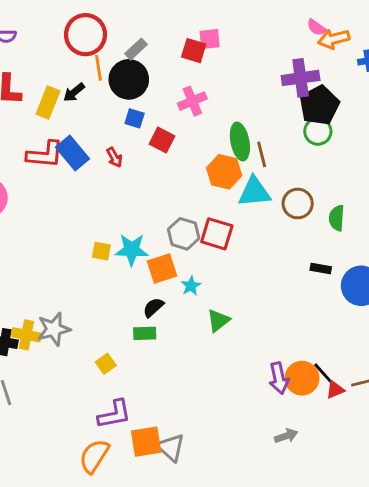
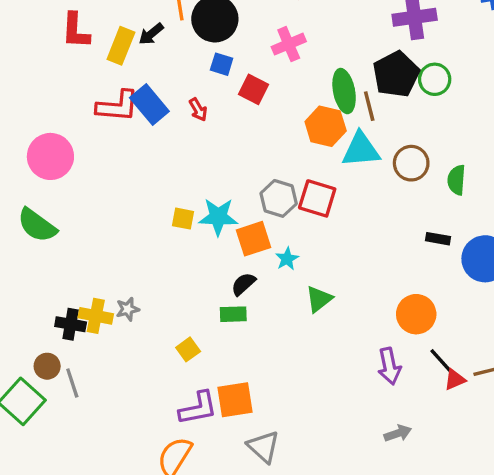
black pentagon: (319, 105) -> (396, 74), moved
gray star: (54, 329) -> (128, 309), size x0.6
orange circle: (302, 378) -> (416, 314), moved
orange square: (146, 442) -> (235, 400), moved

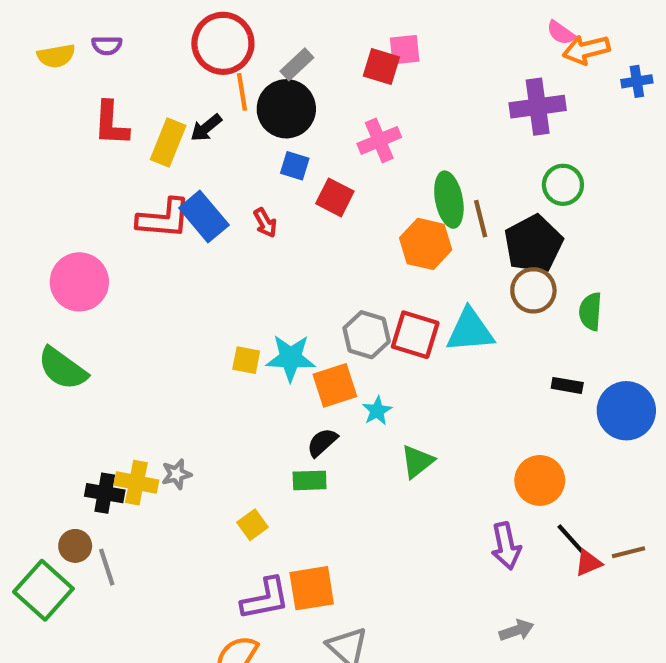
black pentagon: (396, 74) -> (533, 244), moved
cyan triangle: (361, 150) -> (470, 331), moved

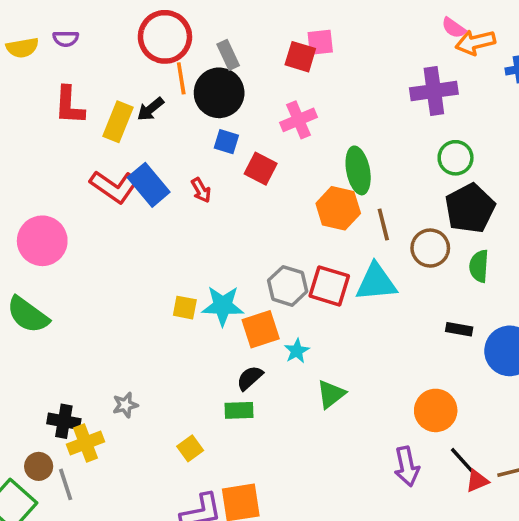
gray rectangle: (297, 64) -> (228, 55), turned -72
red L-shape: (164, 219) -> (114, 187), turned 30
brown line: (481, 219) -> (383, 225), moved
black pentagon: (533, 244) -> (470, 208), moved
yellow cross: (136, 483) -> (86, 443), moved, turned -32

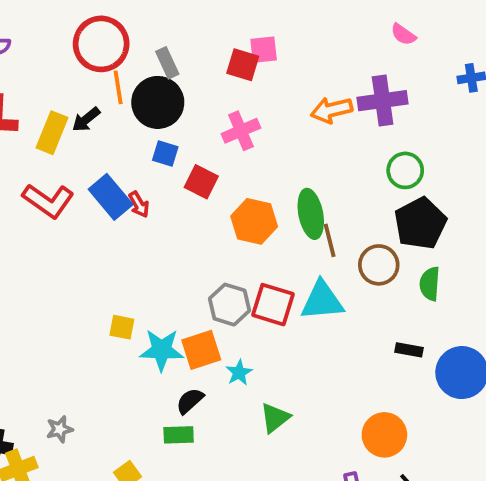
orange arrow: (475, 42) -> (332, 110), moved
green ellipse: (358, 170) -> (311, 214), moved
blue rectangle: (149, 185) -> (111, 197), moved
orange hexagon: (338, 208) -> (254, 221), moved
cyan star: (223, 306) -> (162, 350), moved

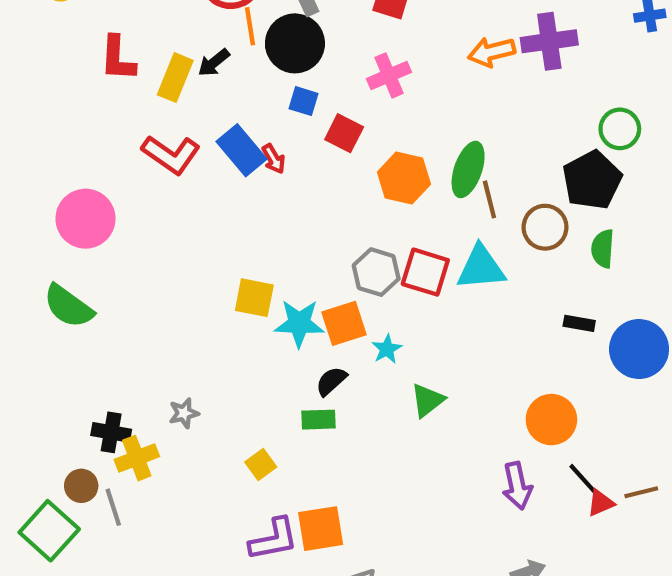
green circle: (405, 170) -> (620, 129), moved
green ellipse: (311, 214) -> (468, 169), turned 30
yellow square: (122, 327) -> (254, 298), size x1.4

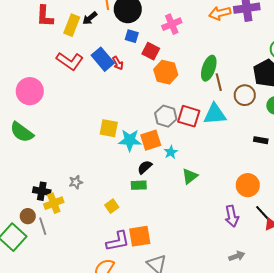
orange hexagon: (404, 178) -> (166, 72), moved

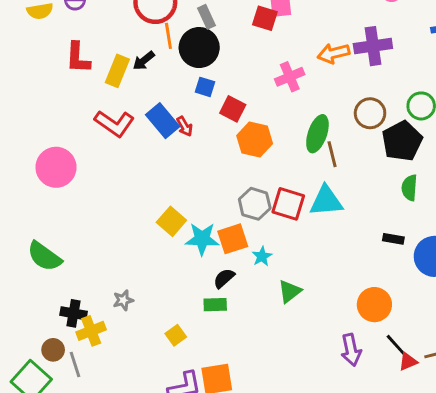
pink cross: (172, 24) -> (290, 77), moved
brown circle: (245, 95) -> (370, 113), moved
yellow square: (109, 128) -> (171, 221), turned 30
green semicircle: (22, 132) -> (44, 256), moved

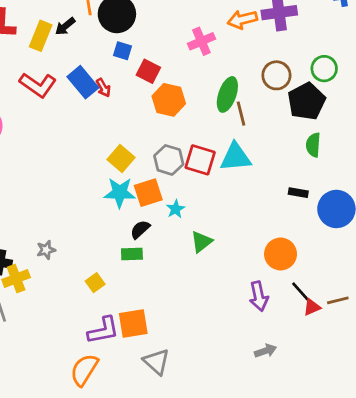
yellow square: (171, 221) -> (121, 159), moved

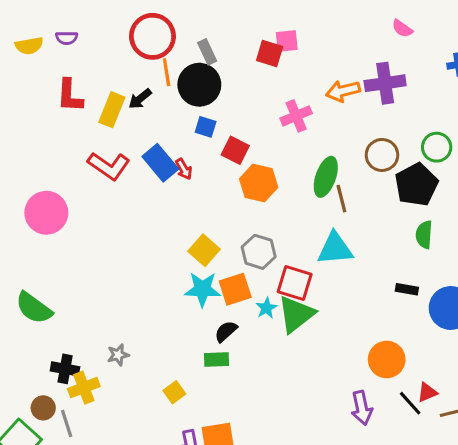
red square: (200, 160) -> (295, 283), moved
green triangle: (201, 242) -> (296, 314), moved, size x1.5
red triangle: (312, 307) -> (427, 392), moved

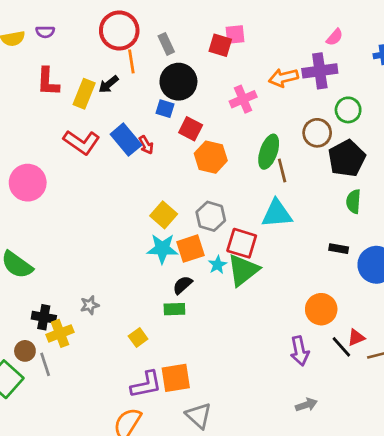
pink semicircle: (402, 29) -> (335, 37), moved, turned -84
black circle: (199, 85) -> (178, 82), moved
green circle: (437, 147) -> (348, 110), moved

